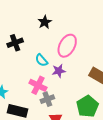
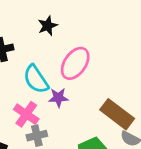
cyan semicircle: (41, 60) -> (36, 79), size x1.5

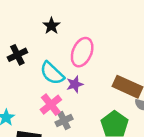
pink cross: (26, 114) -> (51, 105), turned 30

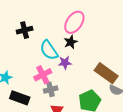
black star: (51, 26) -> (71, 42), moved
pink ellipse: (82, 52) -> (74, 22), moved

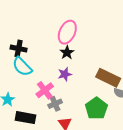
black cross: (25, 30) -> (19, 49), turned 35
cyan semicircle: (49, 50) -> (22, 67), moved

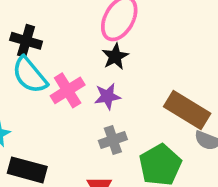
pink cross: (45, 90) -> (68, 90), moved
gray cross: (55, 104) -> (113, 140), moved

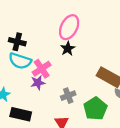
cyan semicircle: (30, 75) -> (20, 61), turned -30
purple star: (107, 96) -> (38, 83), moved

